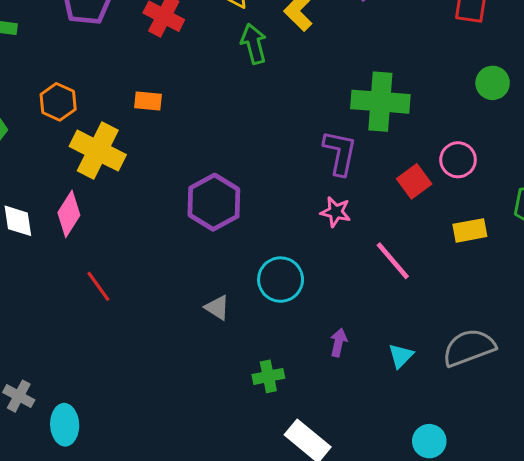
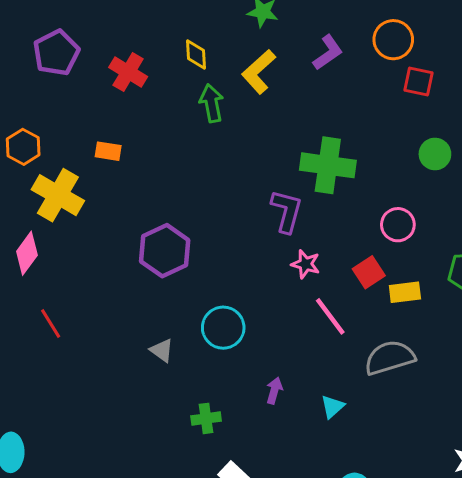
red square: (414, 181) -> (369, 272), moved
pink star: (336, 212) -> (306, 264), moved
gray semicircle: (469, 348) -> (390, 358), moved

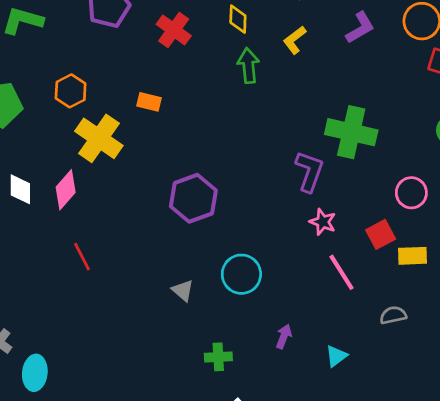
yellow L-shape: (259, 72) -> (295, 40), size x0.7
gray semicircle: (390, 358) -> (393, 315), size x0.6

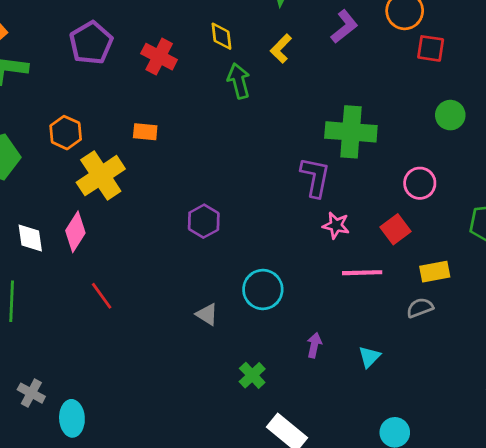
yellow cross: (99, 138) -> (101, 176), turned 30
purple hexagon: (193, 198) -> (204, 221), size x0.7
yellow rectangle: (413, 256) -> (435, 272), moved
pink line: (342, 272) -> (362, 273), turned -51
green cross: (218, 357) -> (252, 375), turned -32

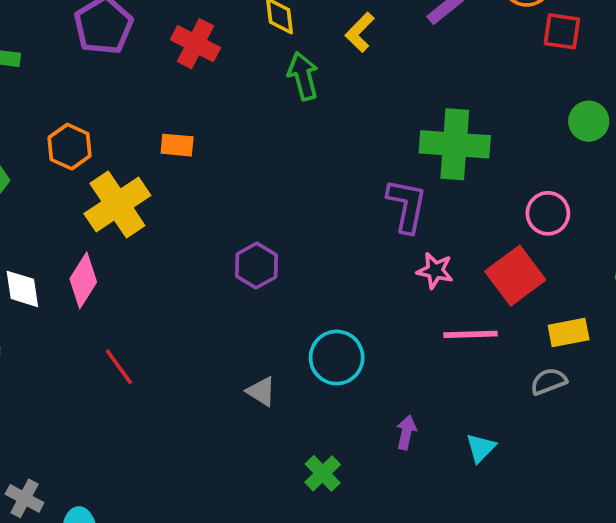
red square: (395, 229) -> (515, 276), size x1.4

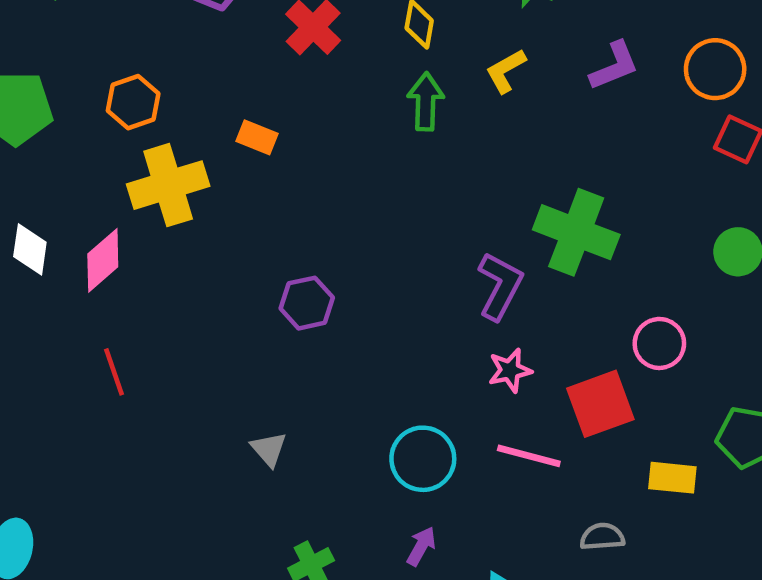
pink star: (435, 271) -> (510, 370), turned 30
yellow rectangle: (569, 333) -> (672, 478), moved
cyan circle: (337, 358) -> (423, 459), moved

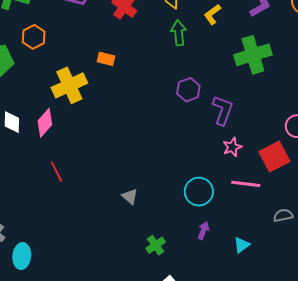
orange hexagon: (133, 102) -> (34, 37), moved
green cross: (576, 232) -> (253, 55), moved, turned -30
purple hexagon: (307, 303) -> (188, 90), moved

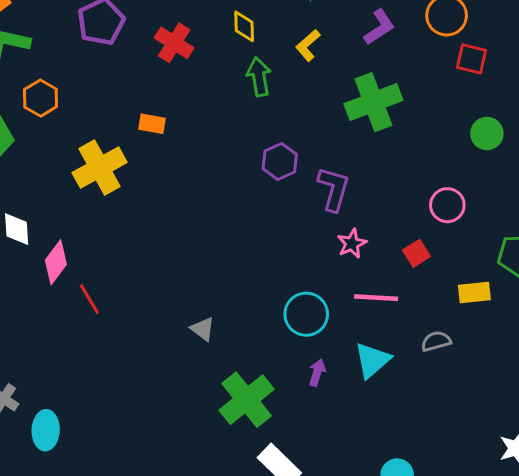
pink diamond: (45, 123) -> (56, 262), moved
red square: (274, 157) -> (416, 253), size x0.6
green cross: (156, 245) -> (247, 400), size x1.8
cyan triangle: (242, 245) -> (372, 360), moved, size x1.5

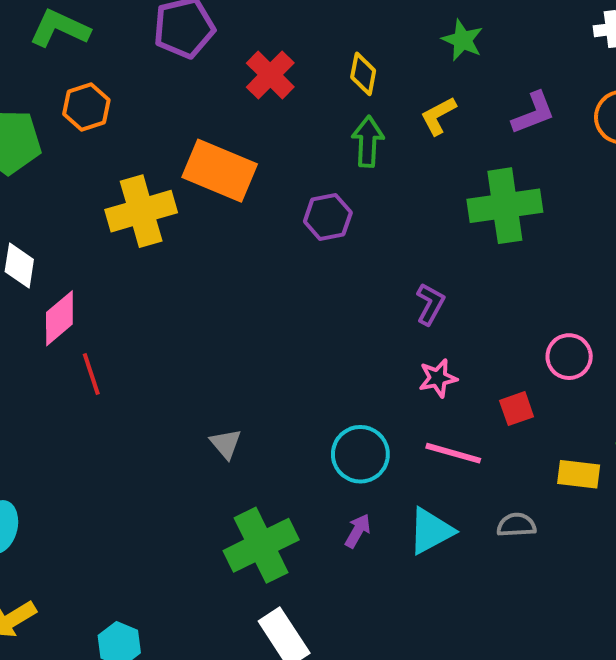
orange rectangle: (152, 124) -> (220, 171), size x2.0
purple hexagon: (280, 162) -> (328, 217), moved
purple L-shape: (334, 189) -> (430, 304), size x0.7

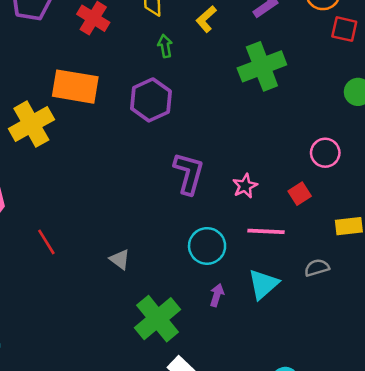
green arrow: (368, 142) -> (165, 46), size x0.7
purple hexagon: (328, 217) -> (151, 100), size x1.4
purple L-shape: (430, 304) -> (189, 173), moved, size x1.6
red line: (91, 374) -> (46, 242), moved

